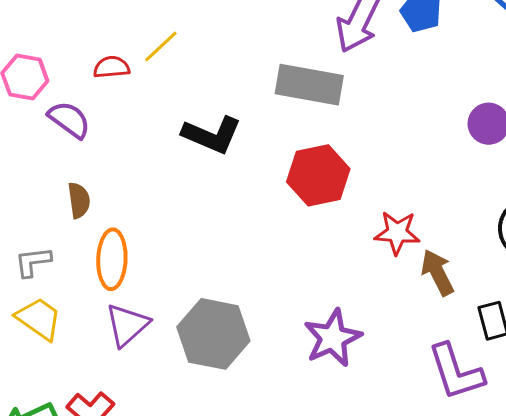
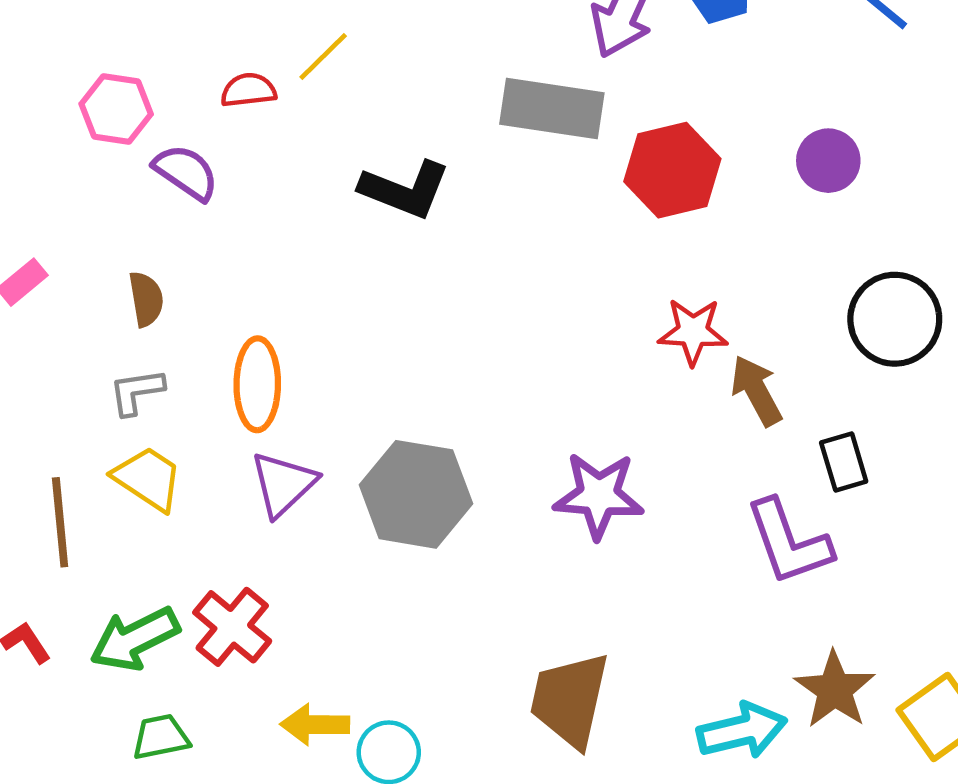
red hexagon: (318, 175) -> (672, 170), moved
brown semicircle: (79, 200) -> (146, 299), moved
purple star: (333, 338) -> (599, 495), turned 30

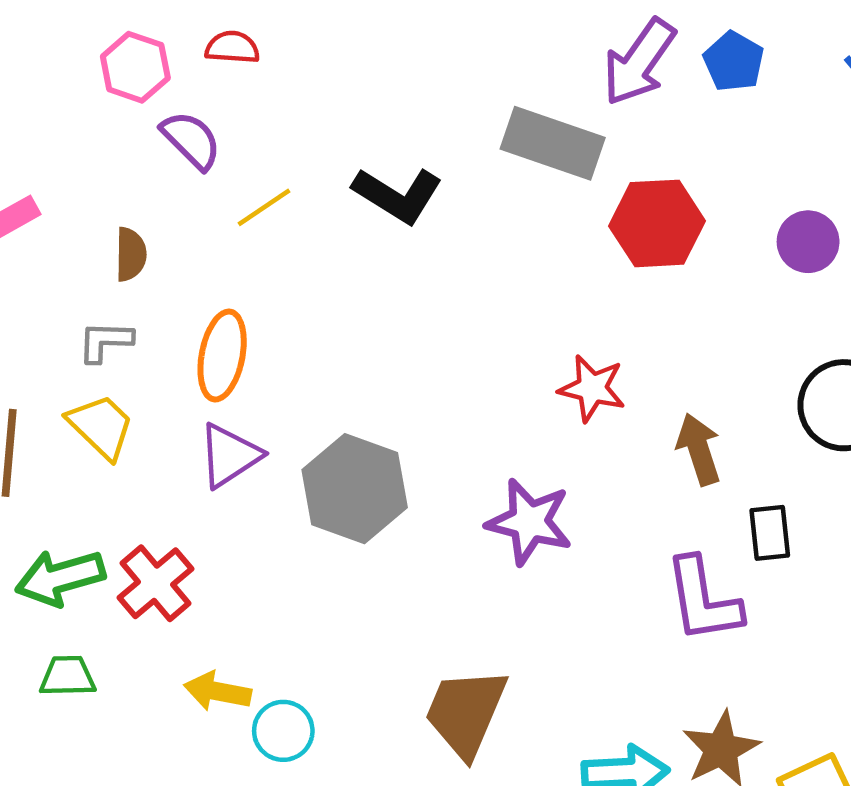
yellow line: (323, 56) -> (264, 207), moved
red semicircle: (248, 90) -> (232, 47), moved
red star: (693, 332) -> (592, 388), moved

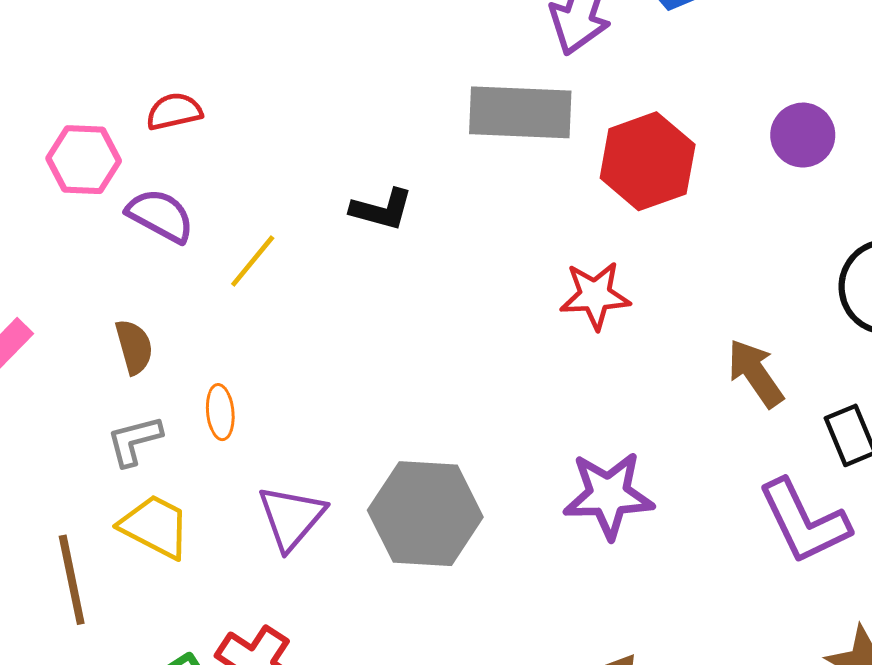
black L-shape: (398, 195) -> (382, 209), size x0.7
orange ellipse: (222, 356) -> (220, 412), moved, size x0.6
red star: (592, 388) -> (595, 295), moved

